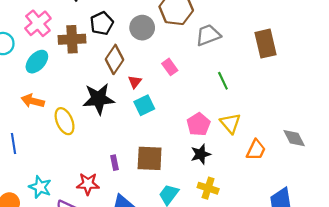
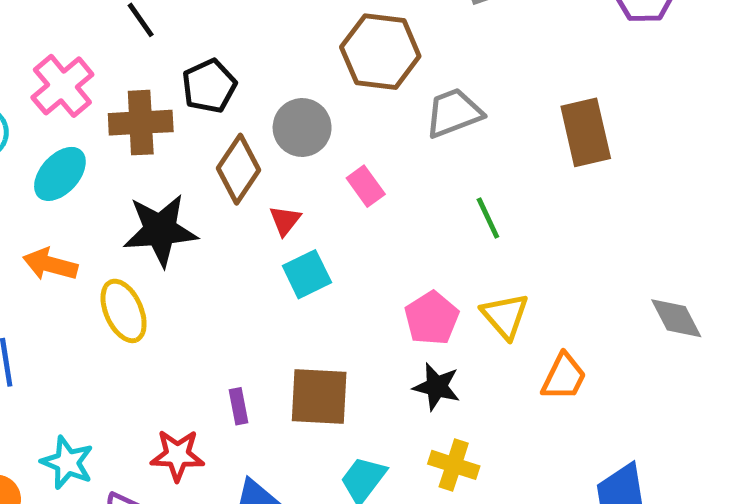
gray circle: (142, 28) -> (302, 128), moved
black star: (99, 99) -> (160, 230), moved
gray diamond: (294, 138) -> (676, 318), moved
black star: (201, 154) -> (437, 387), turned 30

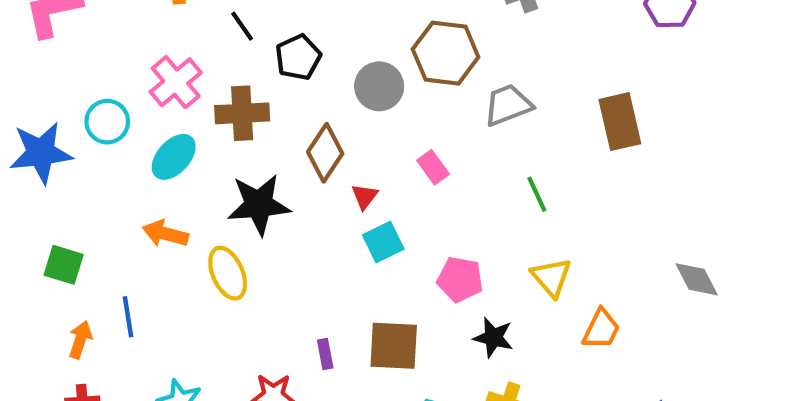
black pentagon: (209, 86) -> (298, 57), moved
gray circle: (302, 128) -> (379, 86), moved
pink pentagon: (432, 318) -> (460, 279), moved, turned -30

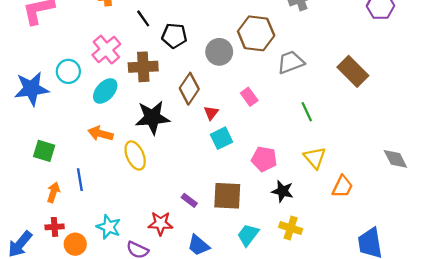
black pentagon: (298, 57) -> (174, 36), turned 30
brown rectangle: (620, 122) -> (353, 71), turned -32
purple rectangle: (325, 354) -> (189, 200), turned -42

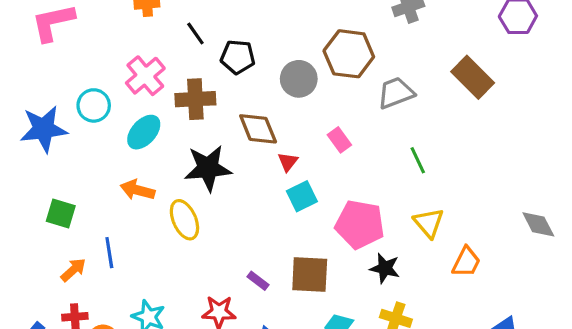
brown rectangle: (353, 71) -> (473, 77), moved
brown diamond: (189, 89) -> (258, 129), turned -56
pink pentagon: (264, 159) -> (360, 224), size x1.4
orange arrow: (53, 192) -> (73, 270), turned 30

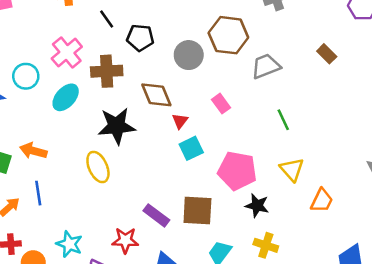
brown rectangle: (473, 77) -> (327, 54), size x0.6
orange arrow: (137, 190) -> (33, 151), moved
purple rectangle: (258, 281) -> (156, 215), size x1.5

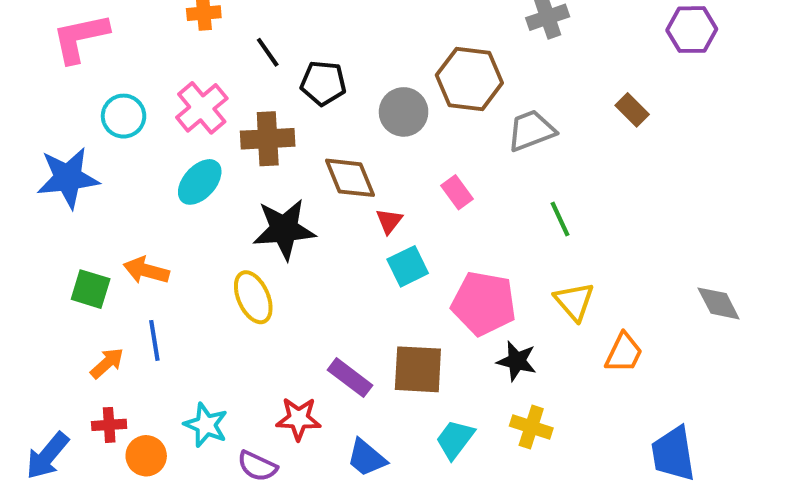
cyan circle: (26, 76) -> (124, 116), moved

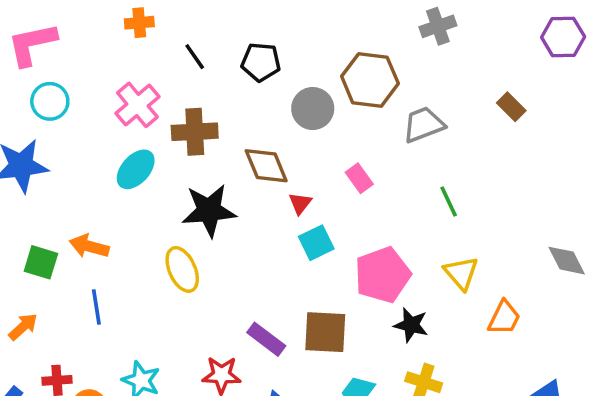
black pentagon: (323, 83) -> (261, 62), moved
cyan circle: (124, 116) -> (50, 101), moved
pink pentagon: (484, 303) -> (382, 275), turned -30
gray diamond: (719, 303) -> (567, 261), moved
orange arrow: (107, 363) -> (23, 327), moved

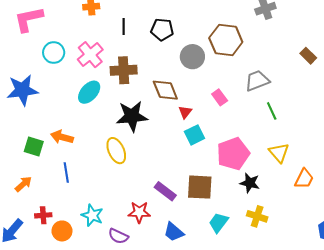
black line: (195, 57) -> (124, 26), turned 35
cyan circle: (50, 101) -> (54, 53), moved
gray trapezoid: (424, 125) -> (257, 81), moved

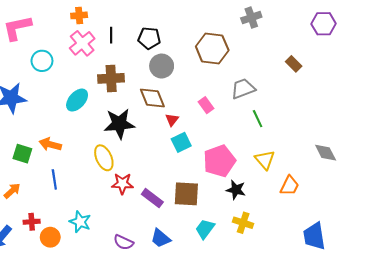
pink cross: (90, 55) -> (82, 43), moved
gray circle: (192, 57) -> (162, 66), moved
red star: (139, 212) -> (122, 184), moved
purple semicircle: (118, 236) -> (123, 242), moved

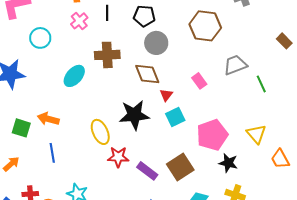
pink cross: (82, 43) -> (79, 21), size x0.7
green line: (258, 119) -> (261, 84), moved
black star: (119, 124) -> (134, 115), moved
orange trapezoid: (289, 186) -> (280, 159), turned 125
brown square: (186, 194) -> (180, 167), turned -36

